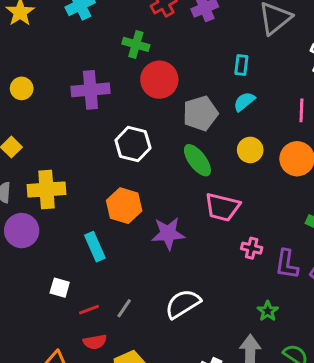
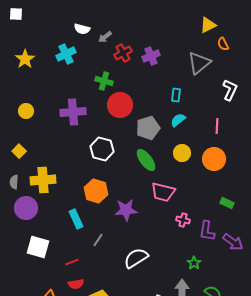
white square: (60, 288) -> (38, 247), moved, size x1.6
gray line: (124, 308) -> (98, 240), moved

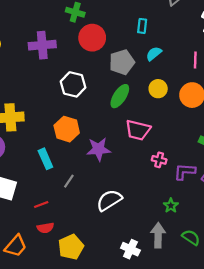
cyan rectangle: (176, 95) -> (142, 26), moved
green ellipse: (146, 160) -> (120, 96), turned 70
purple L-shape: (207, 231) -> (185, 172), turned 85

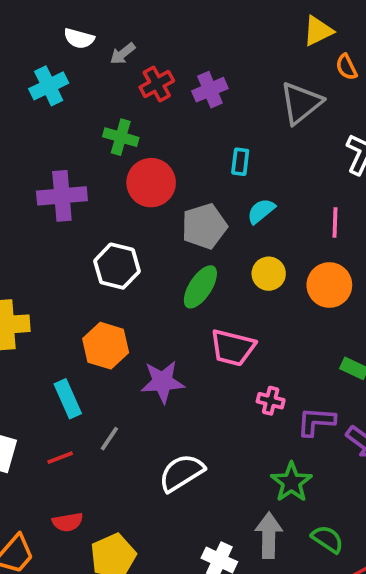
red line: (41, 204) -> (60, 458), moved
green star: (171, 206) -> (291, 482), size x1.5

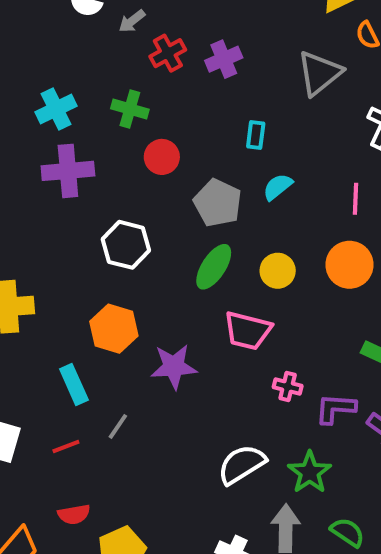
cyan cross: (49, 86) -> (56, 109), moved
red circle: (151, 183) -> (162, 157), size x0.7
gray pentagon: (204, 226) -> (218, 203), turned -30
yellow circle: (269, 274) -> (278, 271), moved
white semicircle: (181, 473) -> (242, 464), moved

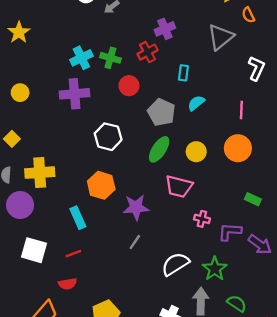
red cross: (168, 53) -> (148, 52), moved
cyan cross: (56, 109) -> (81, 58), moved
gray line: (118, 426) -> (135, 242), moved
red semicircle: (74, 514) -> (68, 284), moved

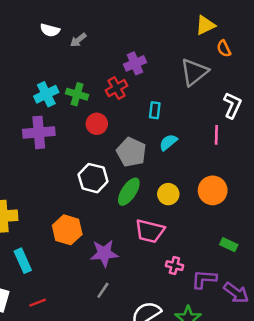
pink line: (241, 110) -> (216, 135), moved
white hexagon: (108, 137) -> (93, 178), moved
cyan rectangle: (78, 218) -> (23, 261), moved

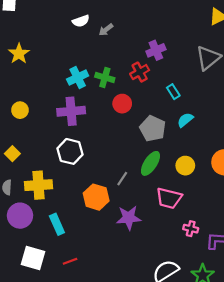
white semicircle: (50, 30) -> (81, 21), turned -35
cyan rectangle: (155, 110) -> (173, 92), turned -40
white hexagon: (93, 178) -> (70, 151), moved
gray line: (103, 290) -> (122, 179), moved

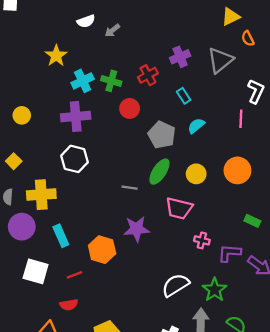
purple cross: (156, 50) -> (180, 57), moved
yellow star: (19, 54) -> (56, 56), moved
gray line: (122, 179) -> (130, 188), turned 64
orange hexagon: (96, 197) -> (102, 250), moved

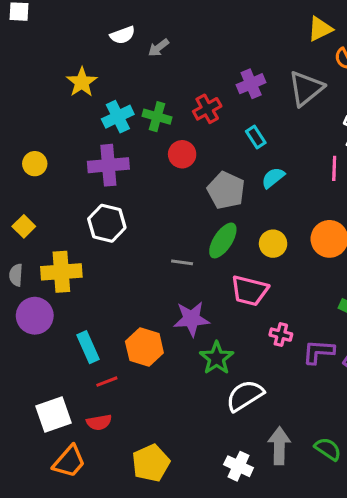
cyan rectangle: (61, 236) -> (88, 347), moved
white square: (36, 271) -> (54, 414), moved, turned -35
green star: (215, 290) -> (217, 358), moved

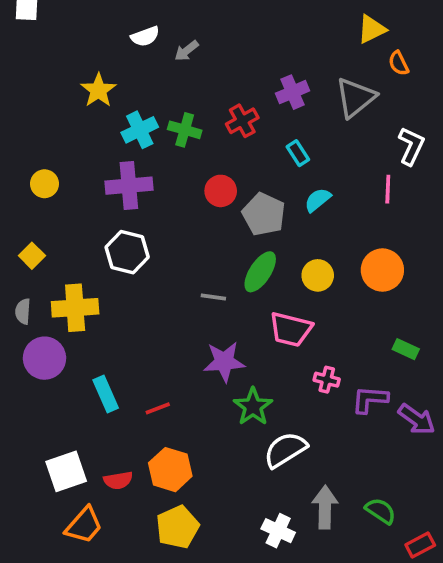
red circle: (182, 154) -> (221, 191), moved
orange hexagon: (144, 347) -> (170, 470), moved
red line: (107, 382) -> (158, 408), moved

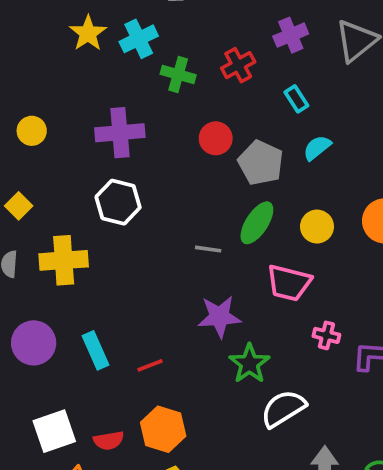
cyan cross: (140, 130) -> (139, 39), moved
purple circle: (44, 358) -> (34, 343), moved

